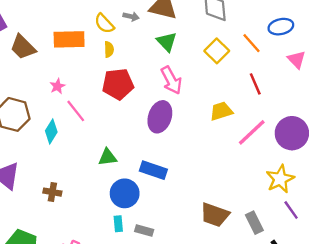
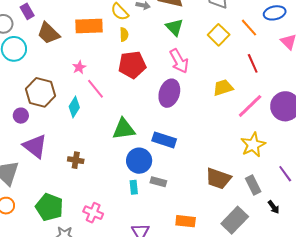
green triangle: (108, 157) -> (124, 129), size x1.4
yellow star: (280, 179) -> (253, 145), moved
gray rectangle: (144, 230) -> (158, 182), moved

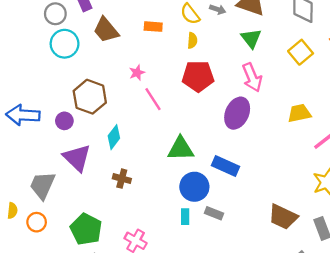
orange rectangle: (89, 26) -> (153, 27), size x0.6
cyan diamond: (74, 107) -> (114, 137), moved

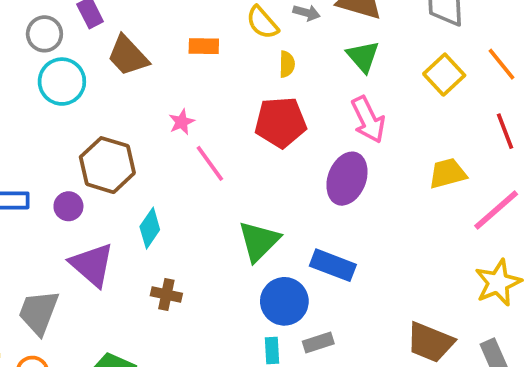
yellow semicircle: (192, 40) -> (287, 64), moved
green triangle: (181, 149) -> (259, 241), turned -40
gray rectangle: (214, 213) -> (318, 343), turned -36

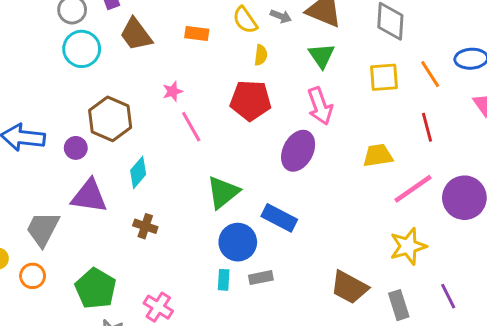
yellow square: (444, 75) -> (384, 77), turned 32
purple triangle: (92, 265) -> (89, 196), turned -39

